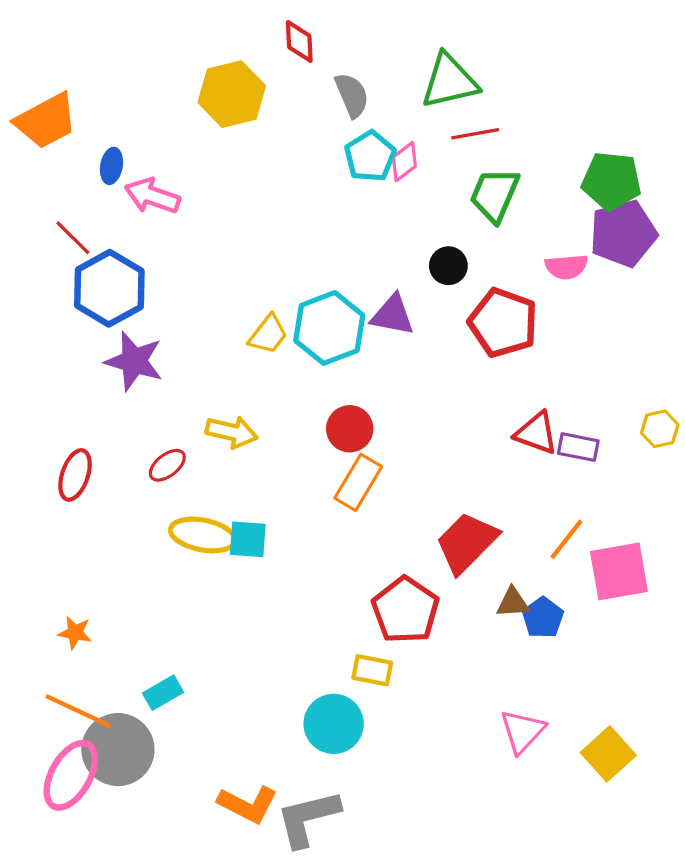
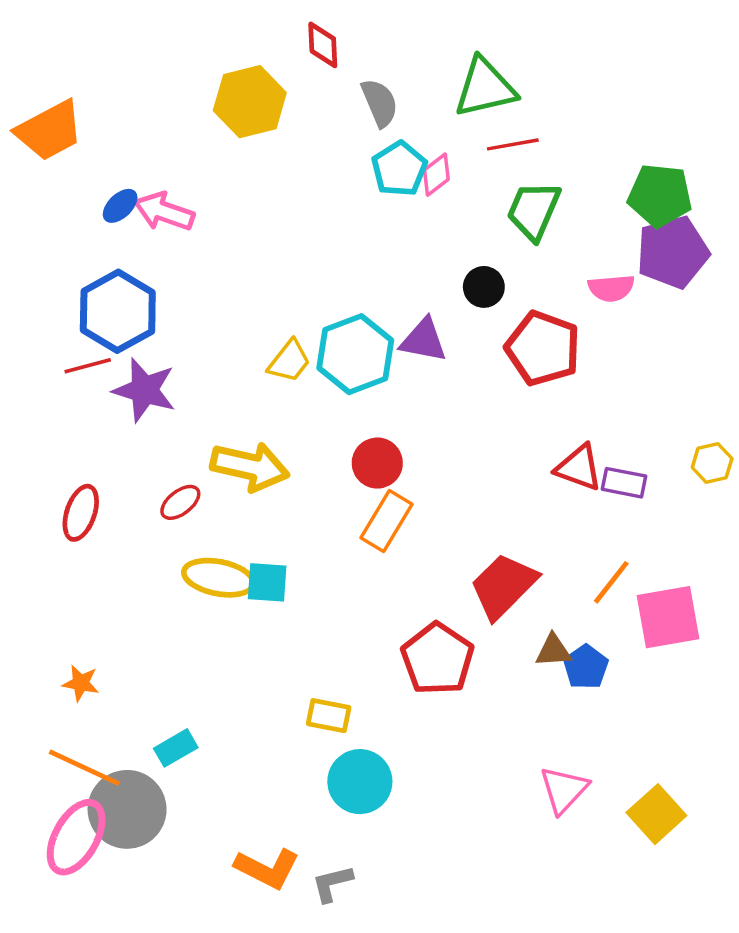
blue ellipse: (112, 166) -> (120, 206), moved, turned 36
red line: (73, 238) -> (88, 366), moved, turned -60
yellow arrow: (232, 432) -> (250, 466), size x1.4
yellow rectangle: (372, 670) -> (329, 716), moved
gray L-shape: (308, 818) -> (332, 884), size x0.6

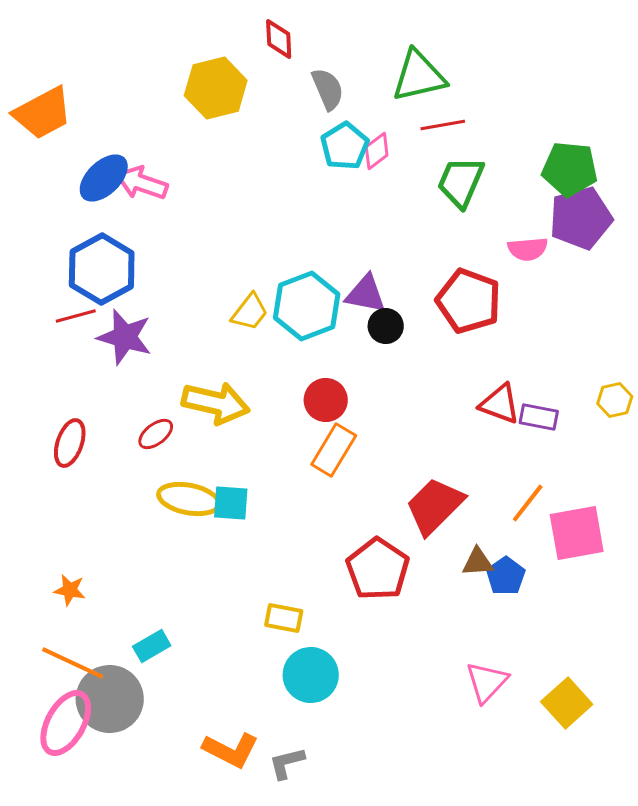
blue ellipse: (120, 206) -> (104, 178), size x1.6
black circle: (484, 287) -> (386, 326), moved

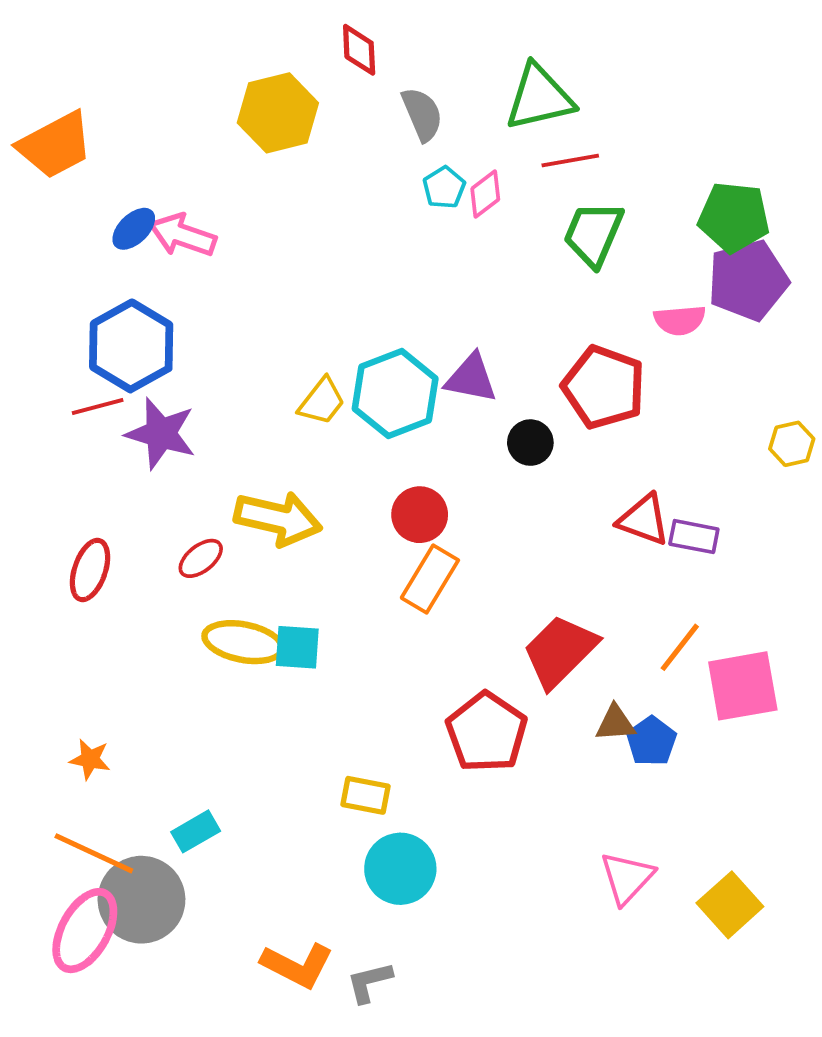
cyan pentagon: (345, 146) -> (444, 188), size x0.7
blue ellipse: (104, 178) -> (134, 229), size x0.7
black circle: (386, 326) -> (530, 443), moved
yellow hexagon: (615, 400) -> (792, 444), moved

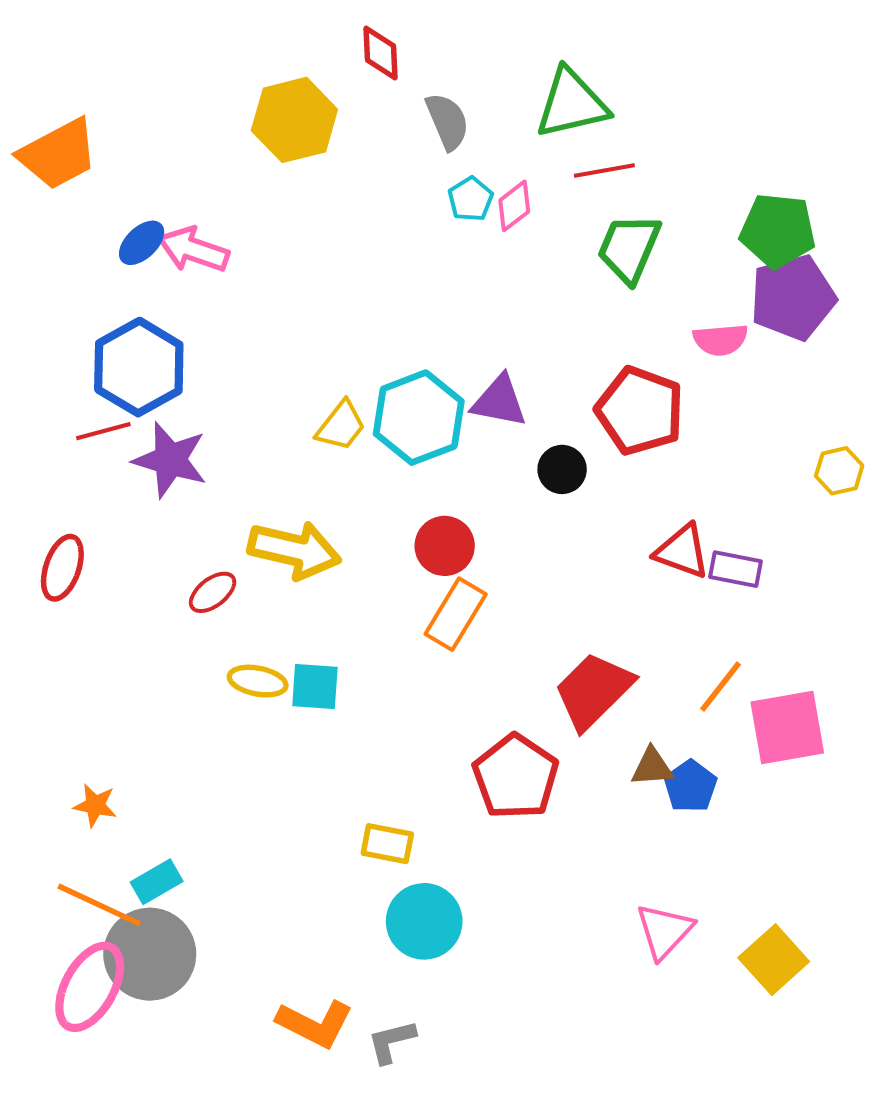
red ellipse: (90, 570) -> (62, 568), moved
yellow ellipse: (243, 642) -> (258, 681), size x0.7
cyan rectangle: (196, 831) -> (157, 882), moved

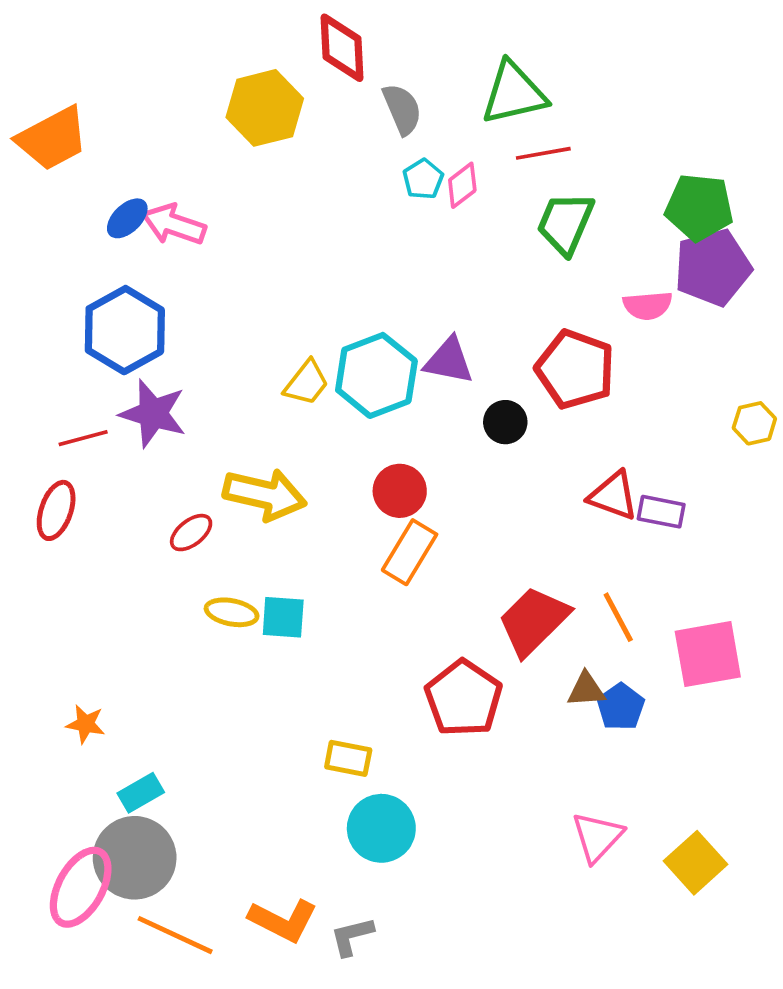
red diamond: (380, 53) -> (342, 48), size x1.4
red line: (103, 431) -> (83, 438), moved
orange line: (720, 687) -> (618, 617), moved, turned -66
orange line: (99, 905) -> (175, 935), moved

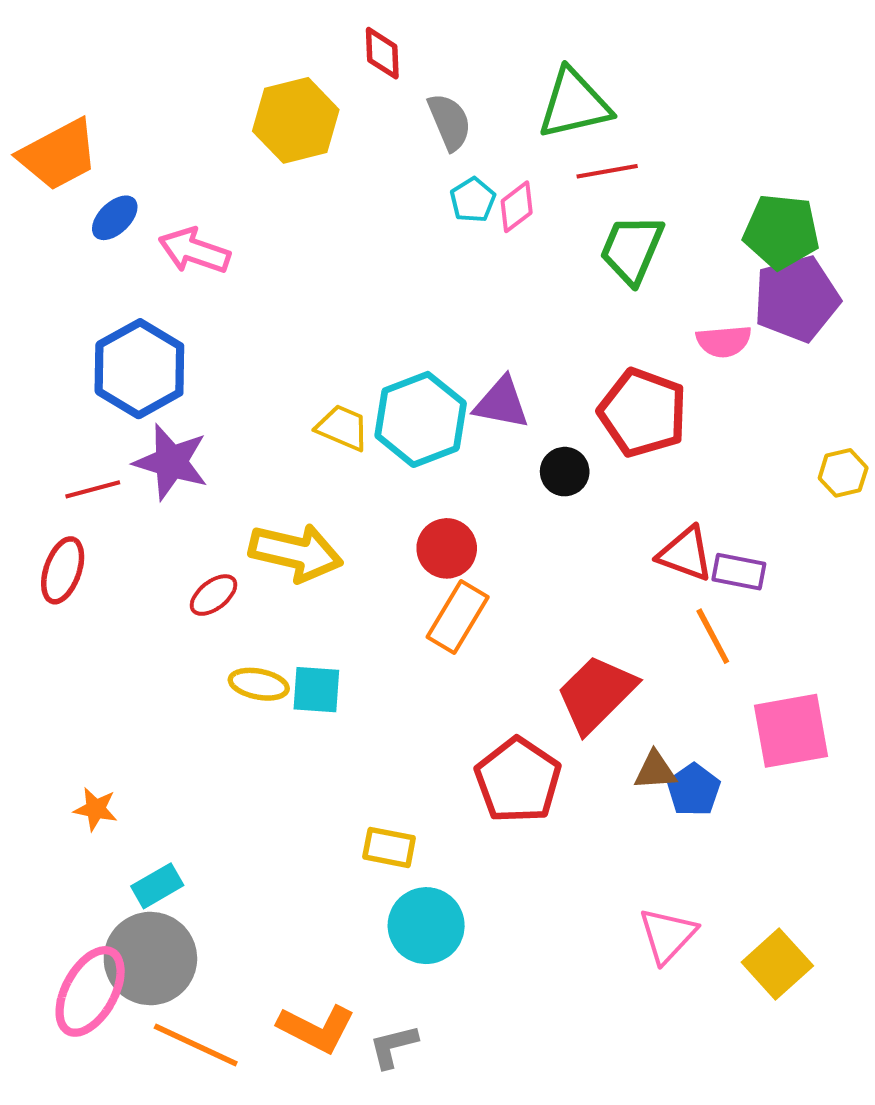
red diamond: (342, 48) -> (382, 53), size x0.7
blue ellipse: (127, 218) -> (115, 218), moved
yellow trapezoid: (306, 383) -> (342, 428), turned -105
orange line: (618, 617) -> (713, 636), moved

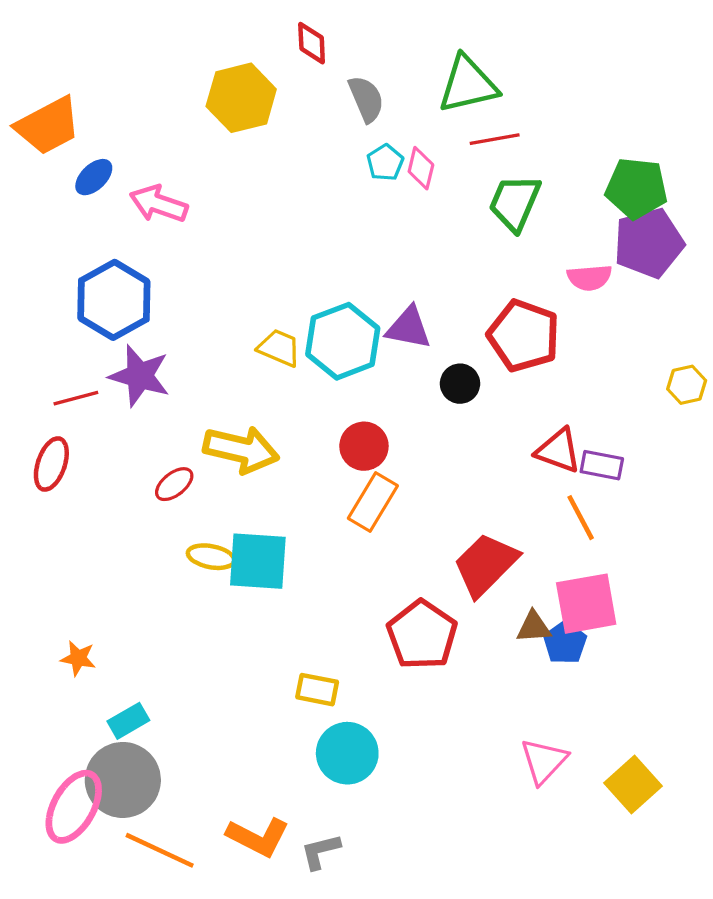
pink diamond: (517, 207) -> (421, 168), turned -39
cyan square: (316, 690) -> (258, 561), size x1.5
pink square: (791, 731) -> (586, 604), moved

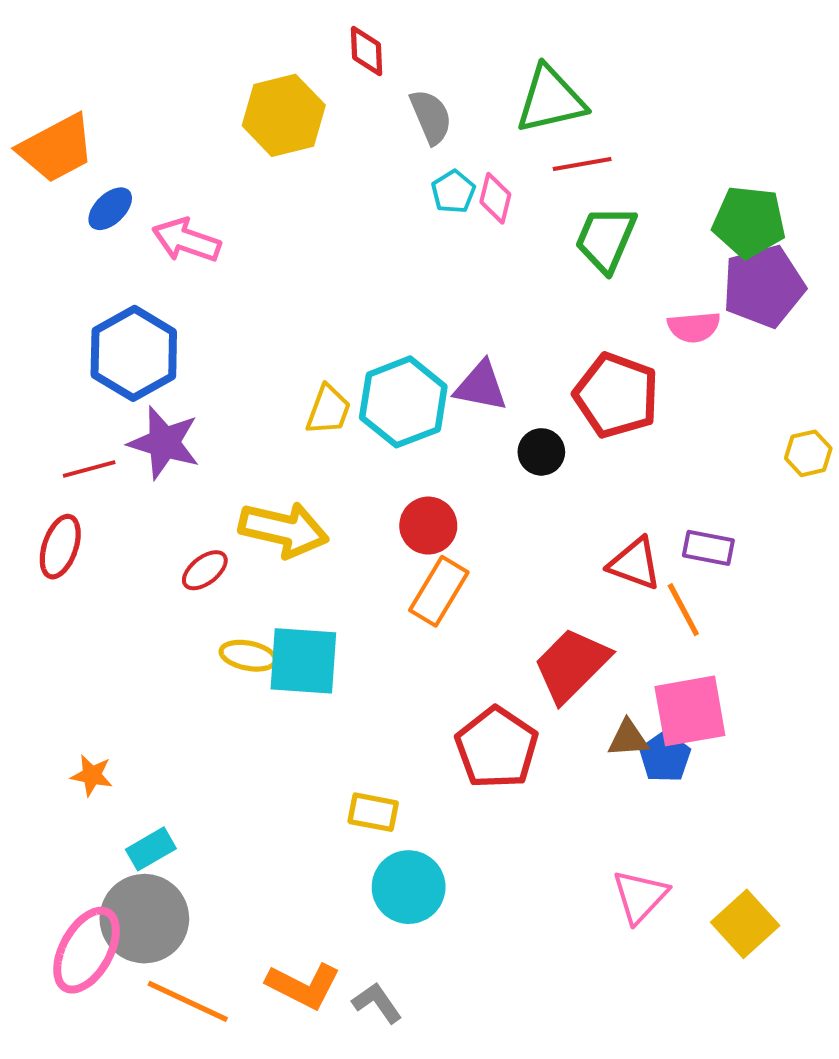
yellow trapezoid: (279, 348) -> (328, 410), turned 87
red triangle: (558, 451) -> (635, 564), moved
gray L-shape: (320, 851) -> (377, 1003), turned 69

